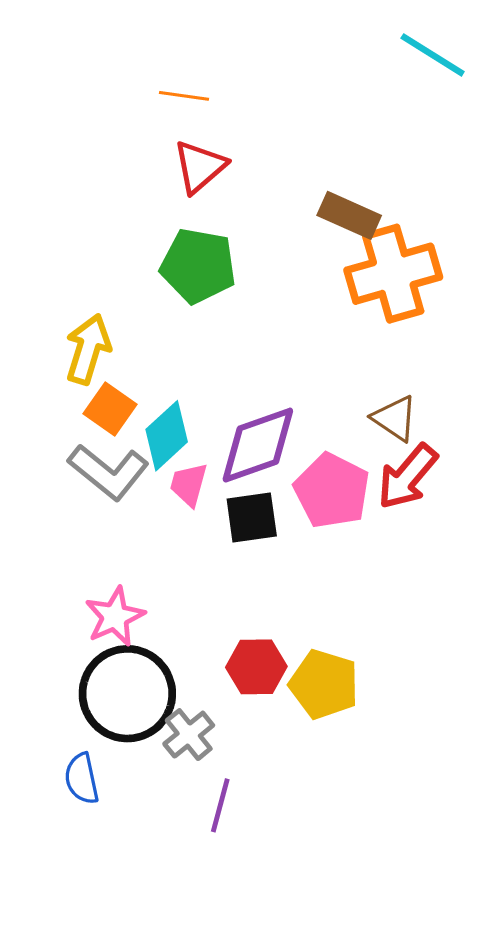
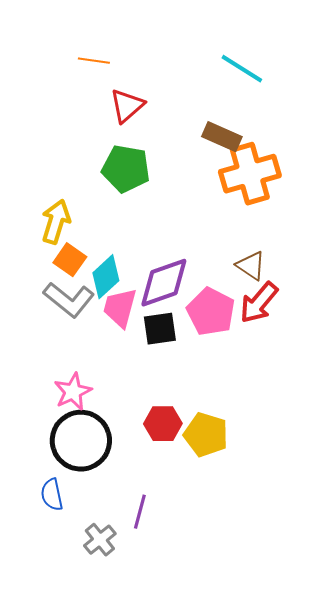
cyan line: (433, 55) -> (242, 69), moved
orange line: (184, 96) -> (94, 61), moved
pink trapezoid: (189, 484) -> (120, 308), size x1.4
gray cross: (189, 735) -> (100, 540), moved

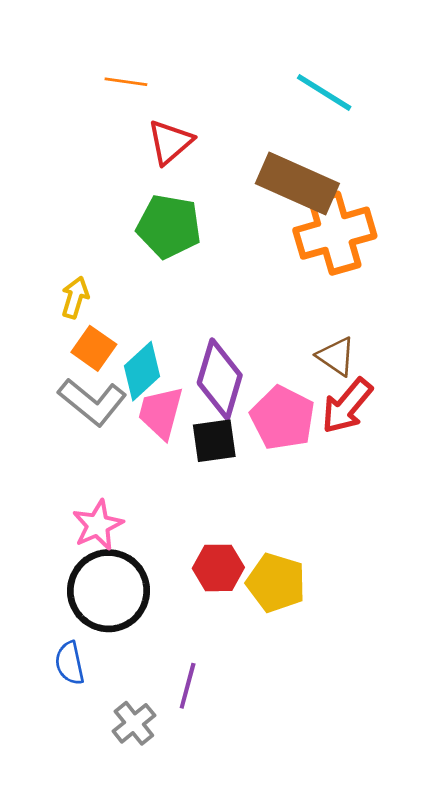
brown rectangle: (222, 137) -> (297, 184), size x1.5
yellow arrow: (56, 222) -> (75, 297), size x0.7
purple diamond: (164, 283) -> (220, 379), turned -54

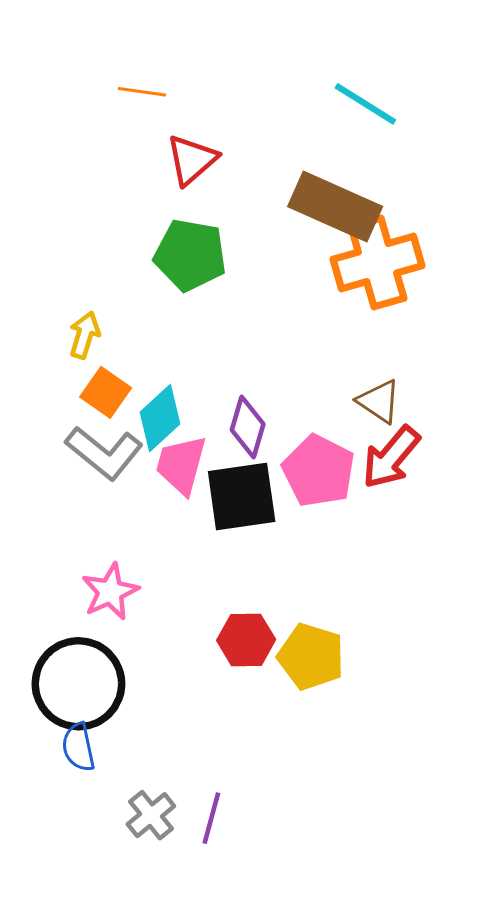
purple diamond: (220, 379) -> (248, 427), size x0.7
black square: (214, 441) -> (242, 497), size x1.4
black circle: (109, 591) -> (78, 684), moved
purple line: (188, 686) -> (211, 818), moved

